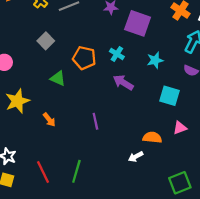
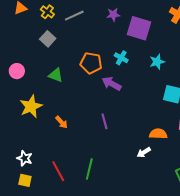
gray square: (46, 41) -> (48, 39), moved
green triangle: (58, 78) -> (56, 75), moved
purple arrow: (123, 82) -> (112, 84), moved

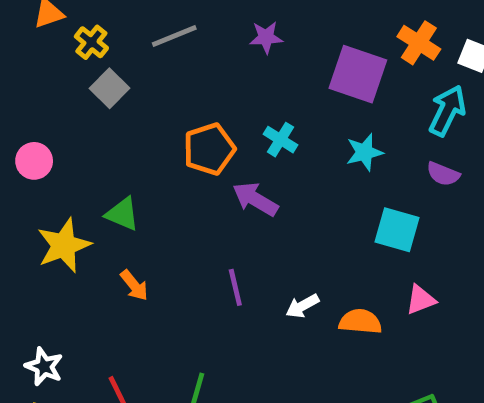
yellow cross: (47, 12) -> (91, 42), moved
purple square: (139, 28) -> (358, 74), moved
orange pentagon: (91, 63) -> (209, 149), turned -30
green triangle: (56, 75) -> (122, 214), moved
white arrow: (144, 152) -> (302, 306), moved

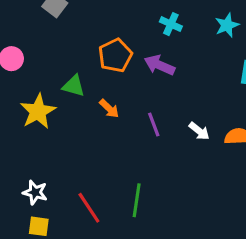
orange pentagon: (209, 149) -> (115, 55), moved
orange arrow: (134, 285) -> (109, 109), moved
white arrow: (302, 306) -> (199, 131), turned -105

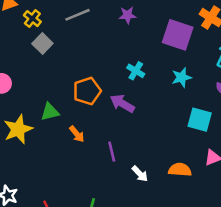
green triangle: (74, 86) -> (50, 112), turned -36
white arrow: (199, 131) -> (140, 174), moved

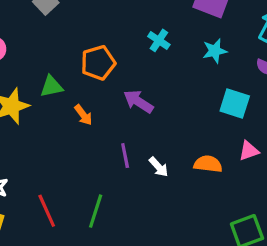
purple arrow: (122, 103) -> (138, 102), moved
purple line: (112, 152) -> (125, 156), moved

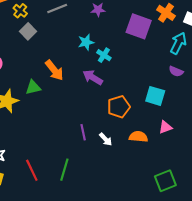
cyan star: (215, 51) -> (86, 42), moved
orange pentagon: (98, 63) -> (119, 107), moved
purple arrow: (138, 102) -> (93, 77), moved
orange arrow: (83, 115) -> (54, 70), moved, size x1.5

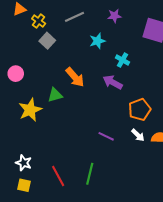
cyan star: (86, 42) -> (97, 41), moved
purple line: (83, 132) -> (106, 136), turned -49
white arrow: (106, 139) -> (138, 135), moved

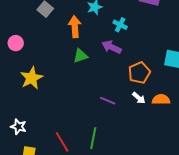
orange arrow: (75, 77) -> (75, 27), moved, turned -140
green triangle: (55, 95) -> (80, 56), moved
white star: (24, 163) -> (18, 127), moved

